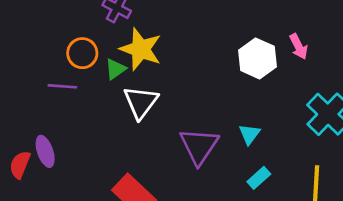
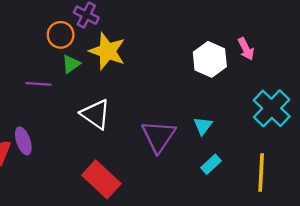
orange circle: (82, 53) -> (61, 35), moved
green triangle: (115, 69) -> (71, 64), moved
white triangle: (141, 102) -> (96, 114), moved, turned -32

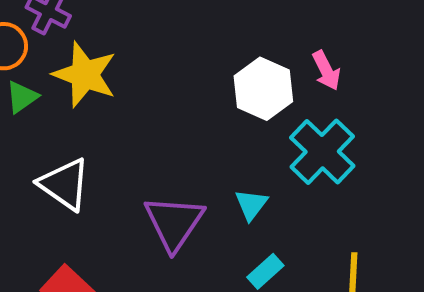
cyan cross: (272, 108) -> (322, 152), moved

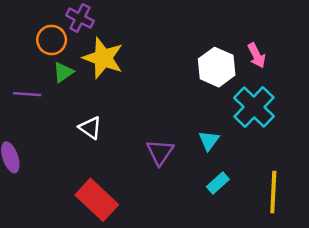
white triangle: (64, 184) -> (90, 128), size x0.7
purple triangle: (174, 223) -> (160, 152), size x0.7

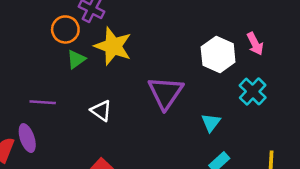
purple line: (27, 94) -> (43, 102), moved
cyan cross: (254, 107) -> (253, 91), size x0.7
purple triangle: (160, 152) -> (166, 93), moved, size x1.4

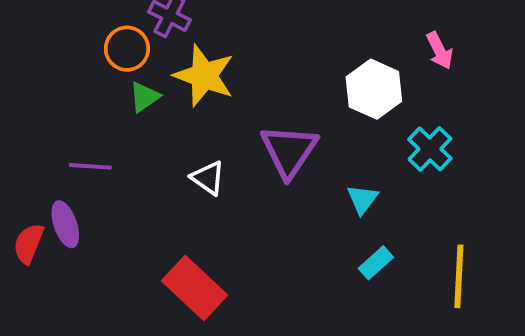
pink arrow: (255, 44) -> (440, 51), moved
white triangle: (101, 111) -> (208, 178), moved

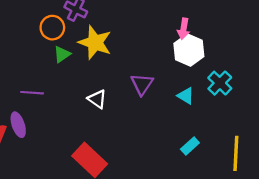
pink arrow: (440, 51) -> (184, 29), moved, turned 36
purple triangle: (289, 151) -> (142, 84), size x0.7
cyan triangle: (362, 199) -> (186, 96), moved, turned -36

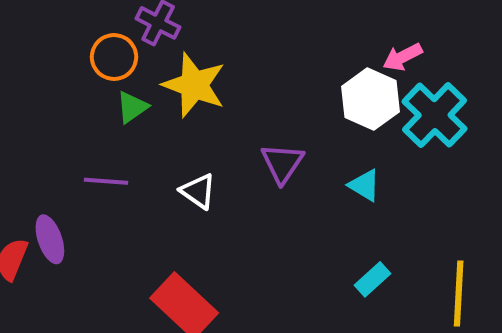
pink arrow: (184, 29) -> (403, 57), moved, turned 54
cyan cross: (220, 83) -> (435, 115), moved, size x1.4
purple line: (32, 93) -> (106, 181), moved

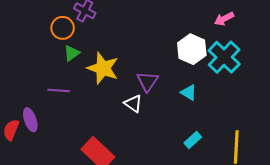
pink arrow: (403, 57) -> (224, 19), moved
yellow star: (194, 85) -> (103, 68), moved
white triangle: (198, 191) -> (133, 104), moved

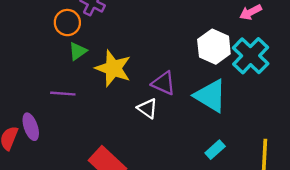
purple triangle: (147, 81) -> (164, 83), turned -40
cyan triangle: (189, 92) -> (210, 96), size x1.8

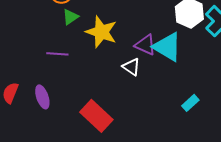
cyan triangle: (210, 96) -> (167, 47), moved
purple ellipse: (31, 127) -> (42, 97), moved

